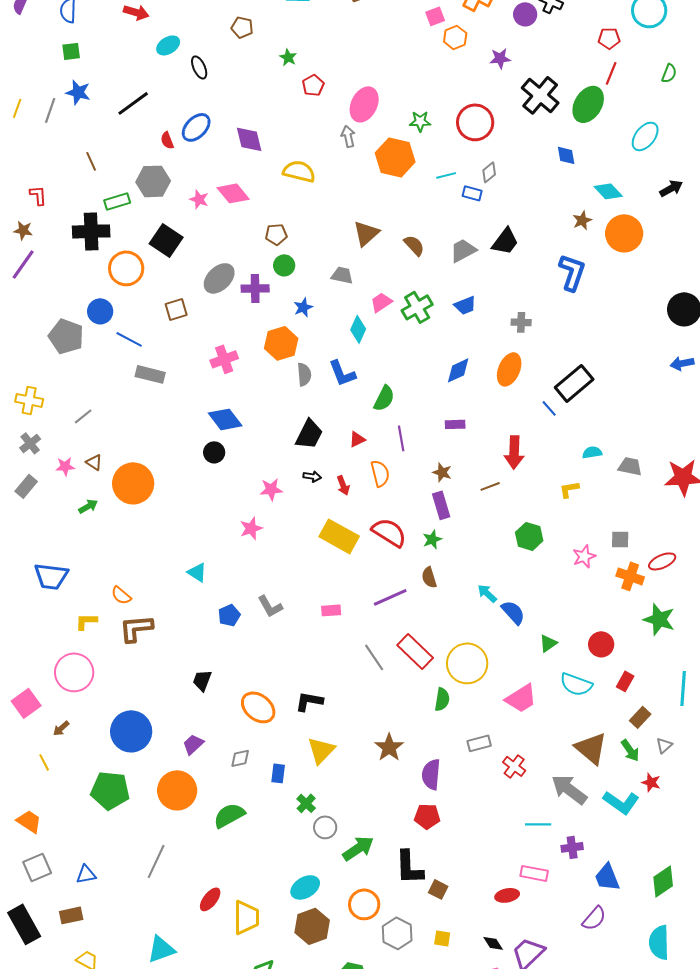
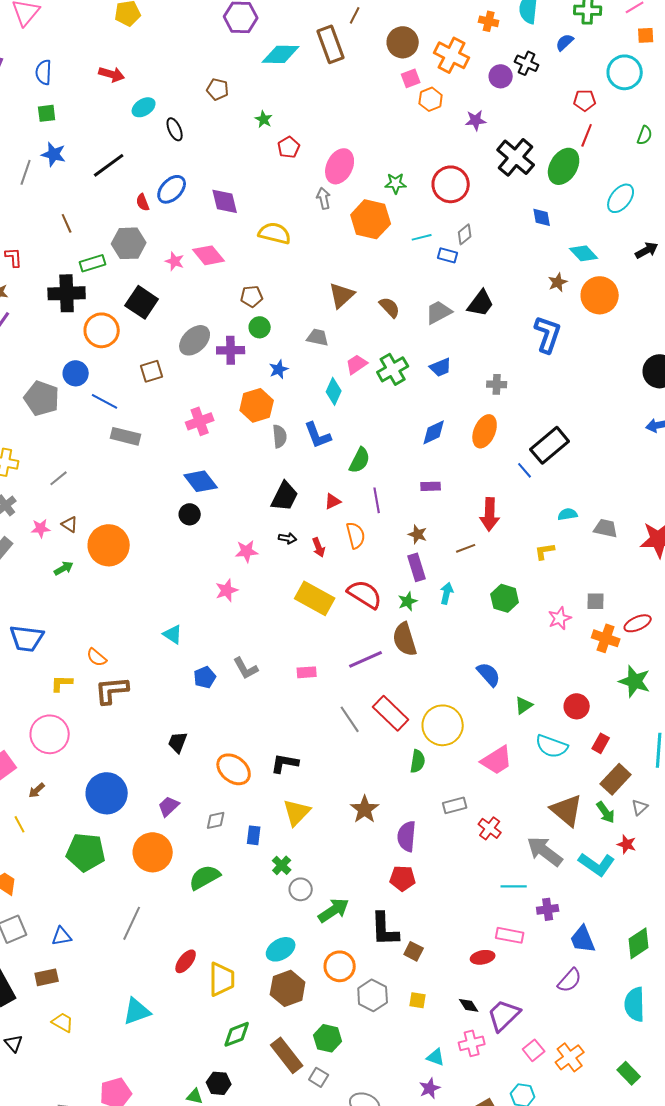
brown semicircle: (429, 577) -> (405, 639), size x1.6
cyan arrow: (487, 593) -> (447, 593), moved, turned 60
brown rectangle: (640, 717) -> (616, 779), size x1.4

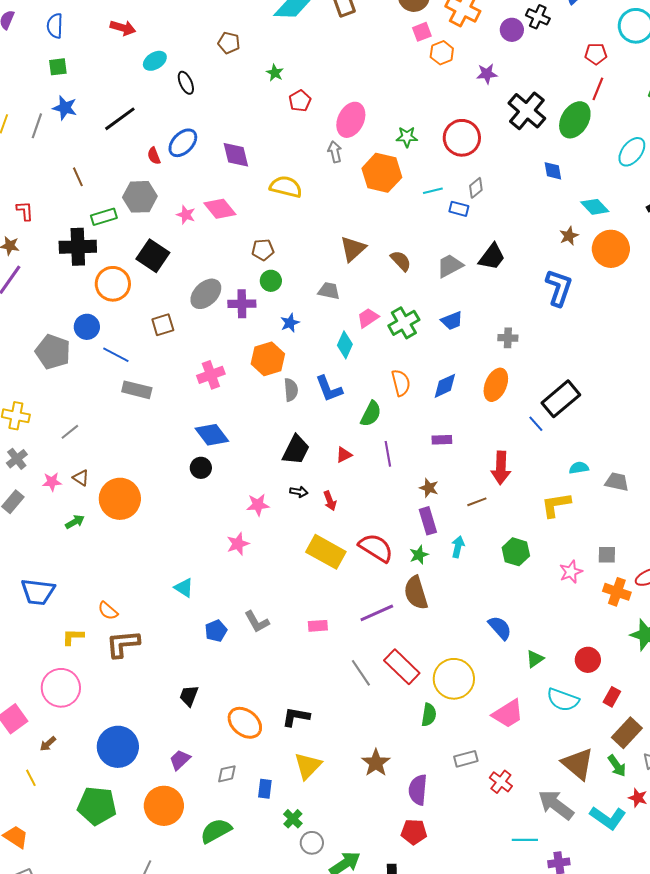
orange semicircle: (356, 535) -> (401, 383), moved
yellow L-shape: (545, 551) -> (556, 505), size x1.5

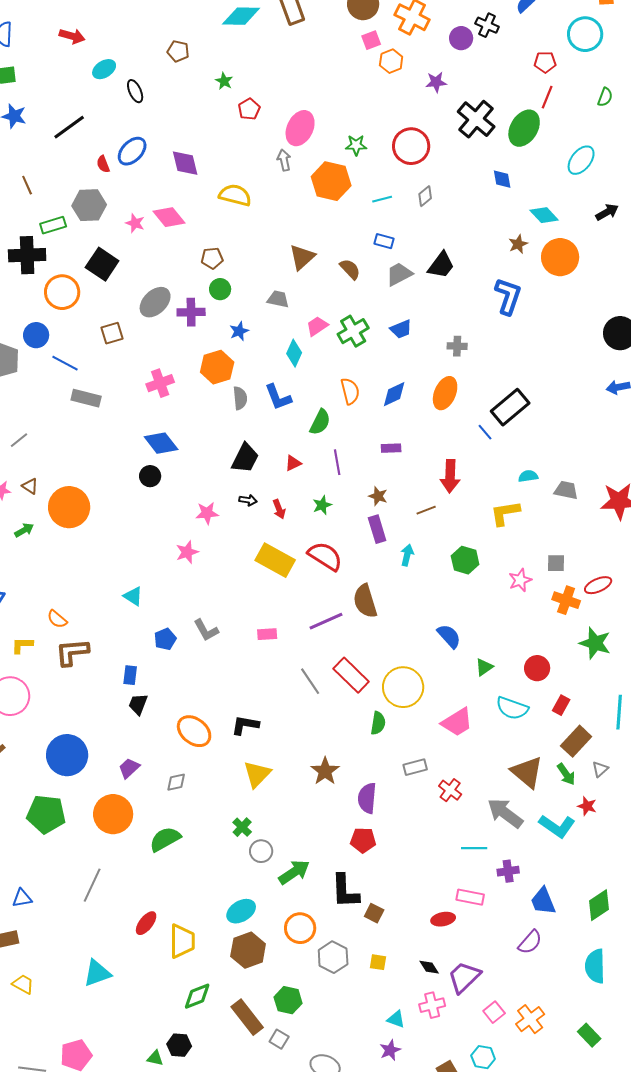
blue rectangle: (459, 209) -> (384, 241), moved
green star: (419, 555) -> (322, 505), moved
blue rectangle: (265, 789) -> (130, 675), moved

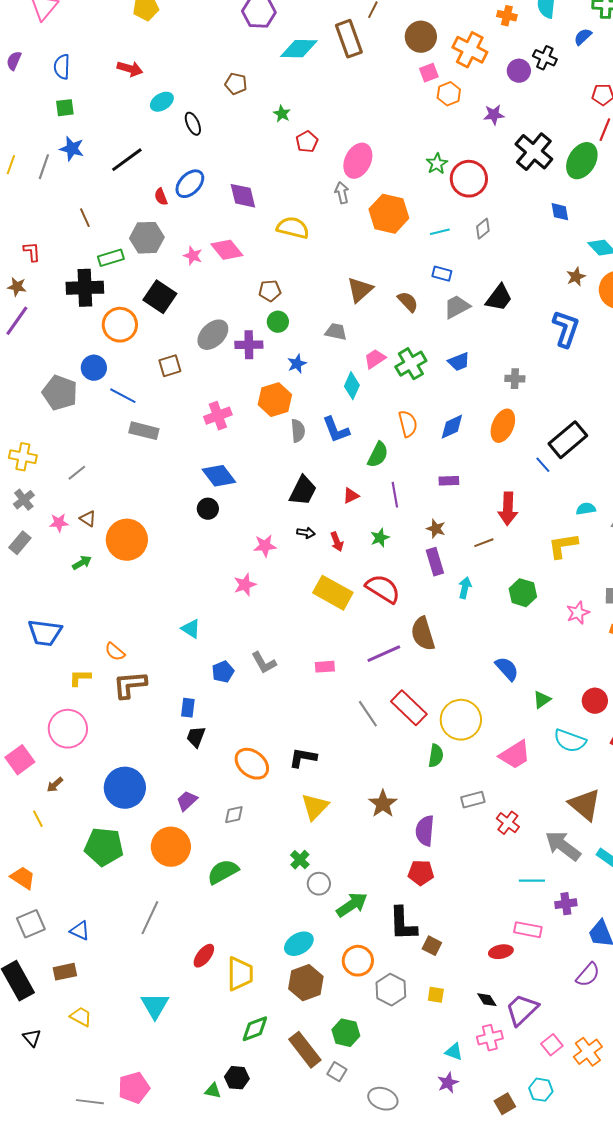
green star: (356, 145) -> (437, 164), moved, turned -30
blue triangle: (22, 898) -> (80, 931), turned 35
cyan triangle: (97, 973) -> (155, 1006), turned -40

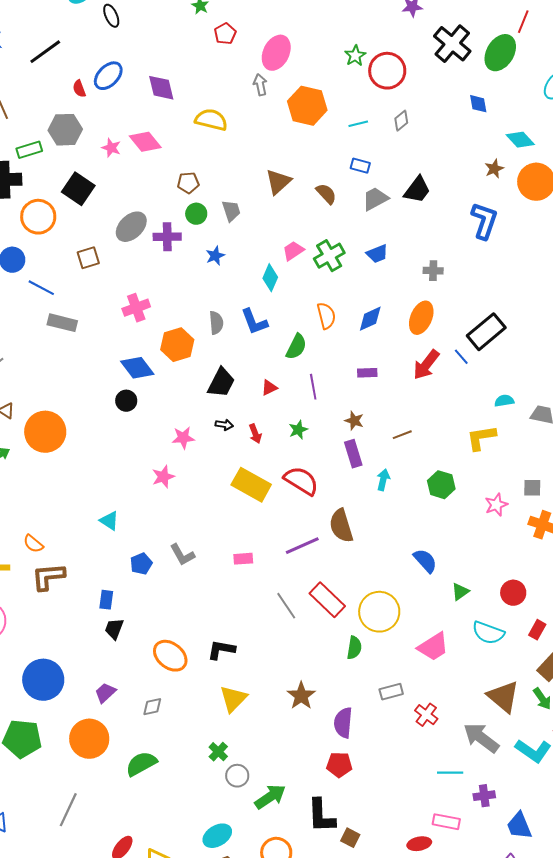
gray trapezoid: (336, 332) -> (231, 211), moved, turned 60
orange hexagon: (275, 400) -> (177, 345), moved
red arrow: (508, 509) -> (426, 365), moved, turned 36

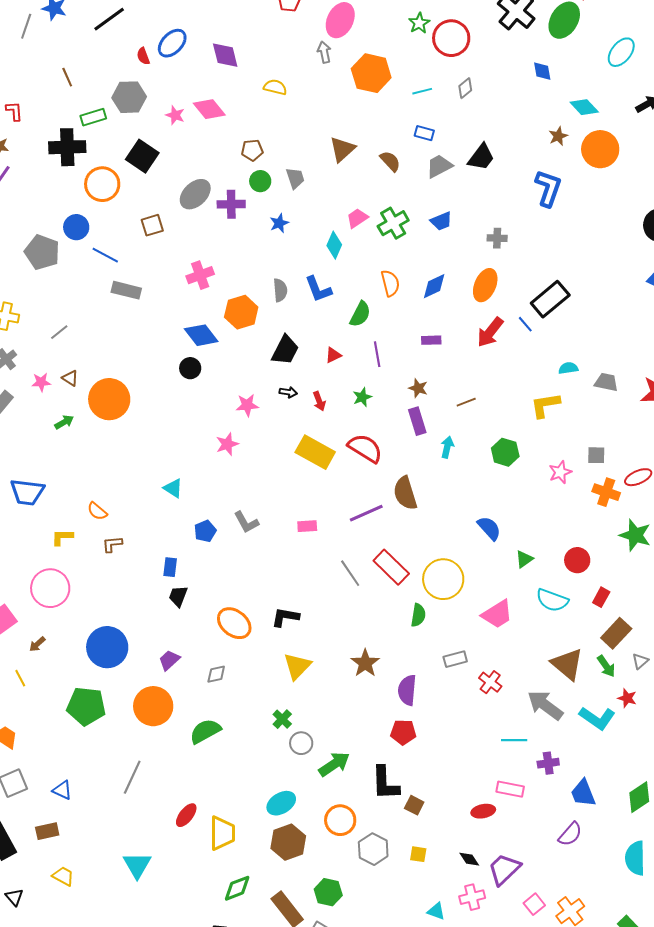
yellow semicircle: (211, 120) -> (275, 87), size x0.7
brown L-shape: (48, 577) -> (112, 544), size x0.6

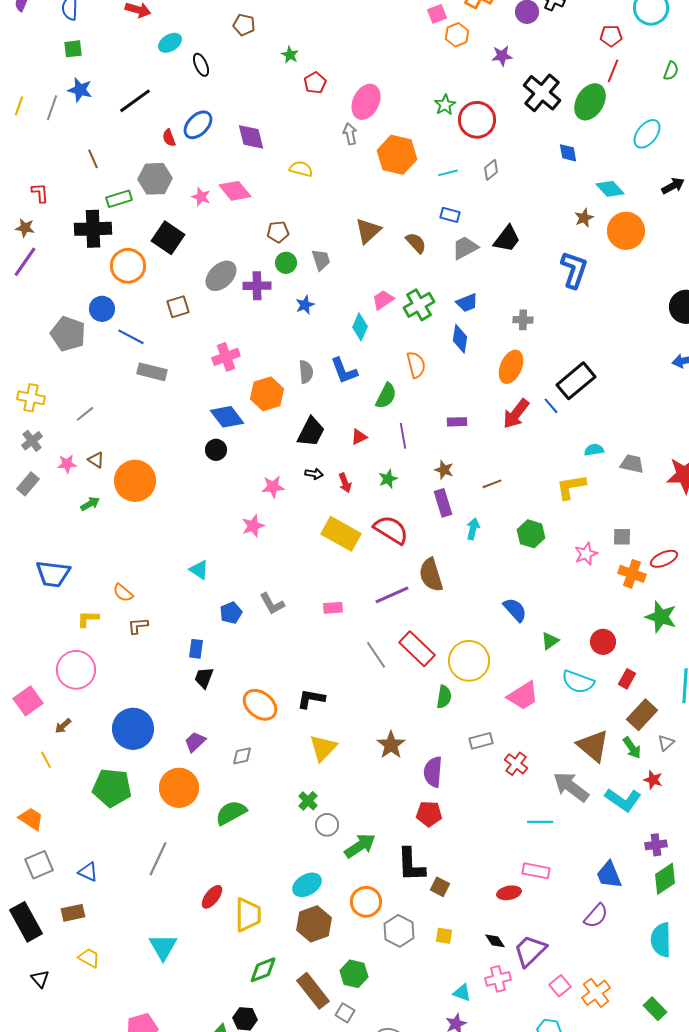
blue diamond: (434, 286) -> (460, 339), moved, turned -56
purple cross: (548, 763) -> (656, 845), moved

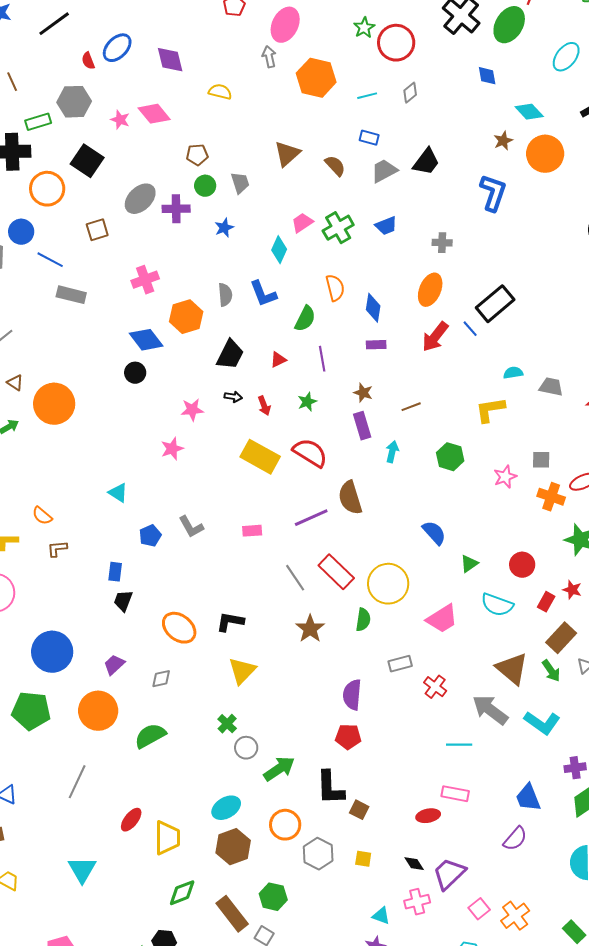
blue diamond: (460, 339) -> (373, 308), moved
brown star: (391, 745) -> (310, 629), moved
red star: (653, 780) -> (572, 590), moved

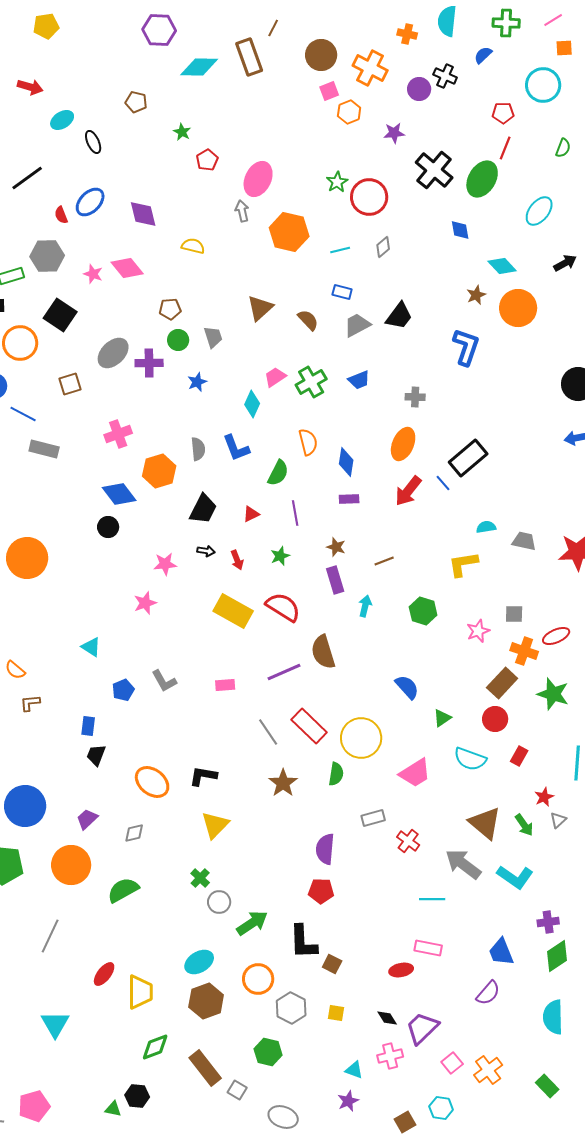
red star: (572, 590) -> (544, 797), moved, turned 30
brown rectangle: (561, 638) -> (502, 683), moved
green hexagon: (273, 897) -> (268, 1052), moved

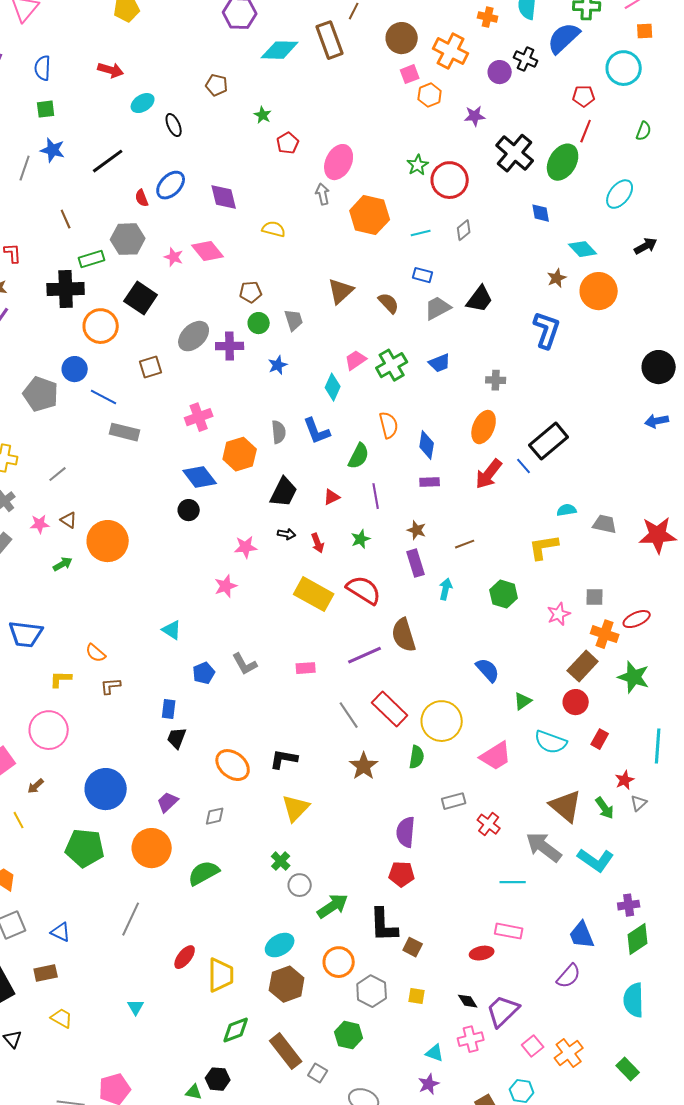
blue semicircle: (483, 55) -> (564, 38), size x1.8
cyan triangle: (55, 1024) -> (136, 1007), size x0.6

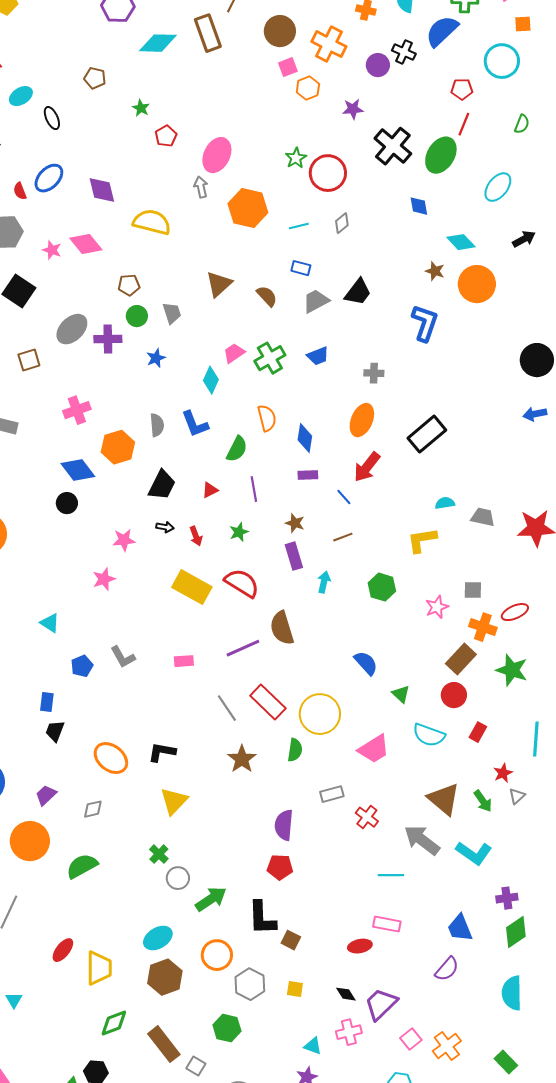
yellow semicircle: (274, 229) -> (152, 222), size x1.6
brown star: (557, 278) -> (435, 271), turned -30
blue line: (524, 466) -> (344, 497), moved
green triangle: (523, 701) -> (401, 694), turned -42

